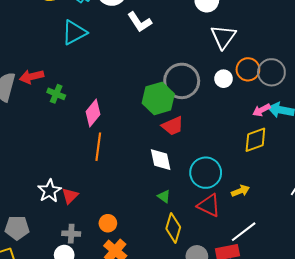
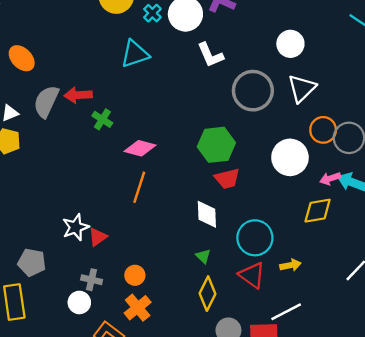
white circle: (224, 79) -> (290, 157), moved, size x1.8
gray circle: (182, 81) -> (253, 91), moved
pink diamond: (93, 113) -> (140, 148), turned 56

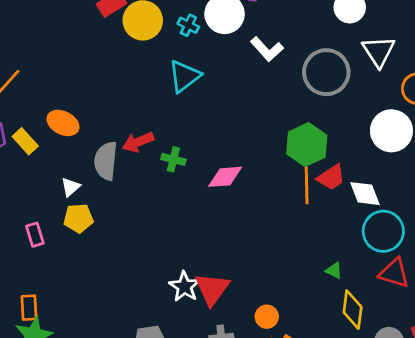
orange line: (139, 187) -> (307, 185), moved
white diamond: (207, 214) -> (365, 194), moved
red triangle: (98, 237) -> (212, 289), size x1.6

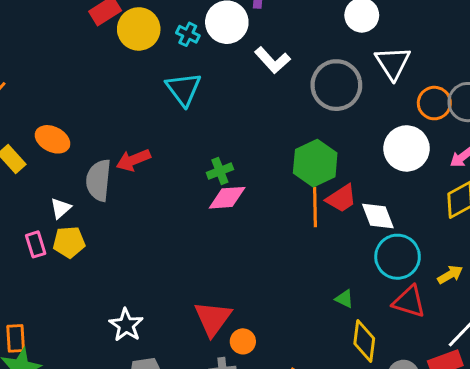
cyan triangle: (184, 76) -> (183, 89), turned -30
green cross: (173, 159) -> (220, 171), moved, turned -35
pink rectangle: (35, 235) -> (36, 244), moved
white star: (185, 287) -> (126, 325), moved
orange circle: (267, 317) -> (243, 341), moved

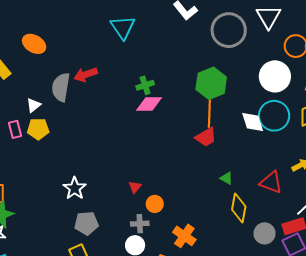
orange ellipse: (53, 139) -> (34, 44), moved
red trapezoid: (341, 198) -> (206, 137), moved
cyan circle: (398, 257) -> (274, 116), moved
red triangle: (213, 318) -> (135, 187), size x0.5

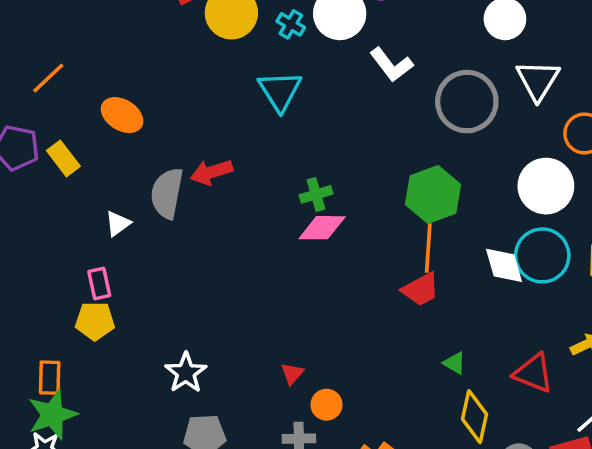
pink rectangle: (15, 129) -> (99, 283), moved
yellow pentagon: (38, 129) -> (95, 321), moved

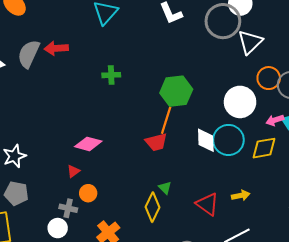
gray circle: (467, 102) -> (223, 21), moved
pink diamond: (322, 228) -> (88, 144), moved
yellow diamond: (475, 417) -> (152, 207), moved

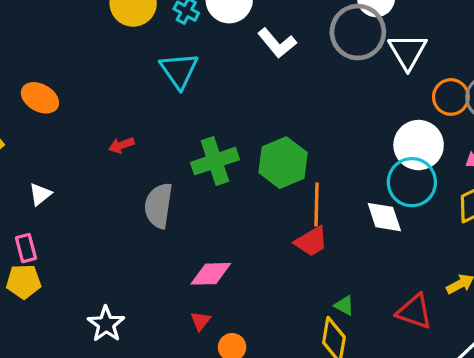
red arrow: (56, 48) -> (121, 145), size x0.7
gray semicircle: (29, 54) -> (159, 206), moved
green cross: (111, 75) -> (215, 161), size x1.6
green hexagon: (176, 91) -> (283, 163), moved
cyan circle: (228, 140) -> (412, 182), moved

